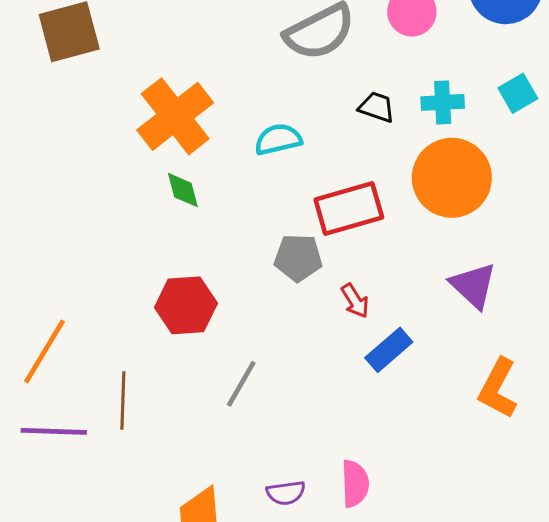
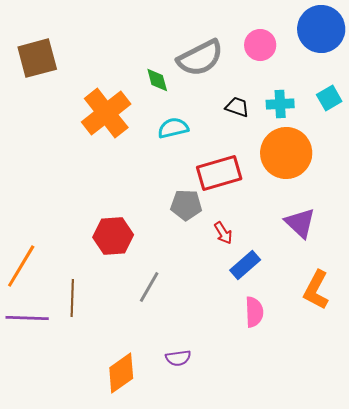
green diamond: (183, 190) -> (157, 80), moved
pink semicircle: (355, 484) -> (254, 312), moved

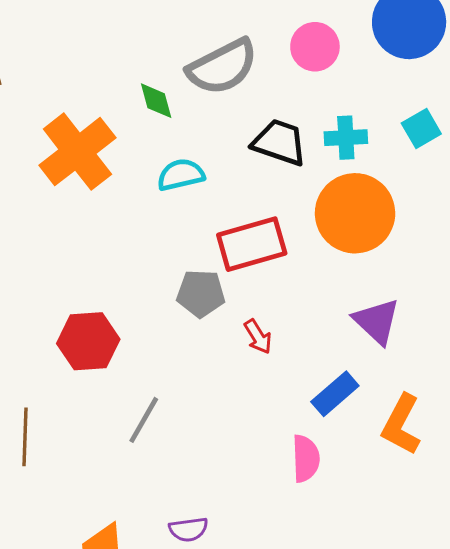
black trapezoid: (237, 107) -> (279, 142), size x1.5
blue rectangle: (245, 265) -> (335, 394), moved

